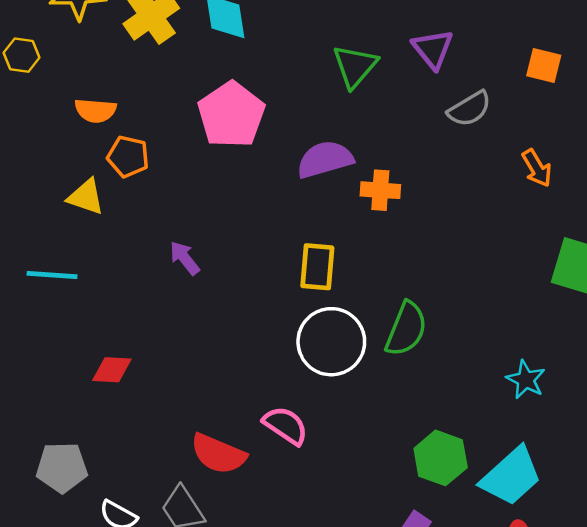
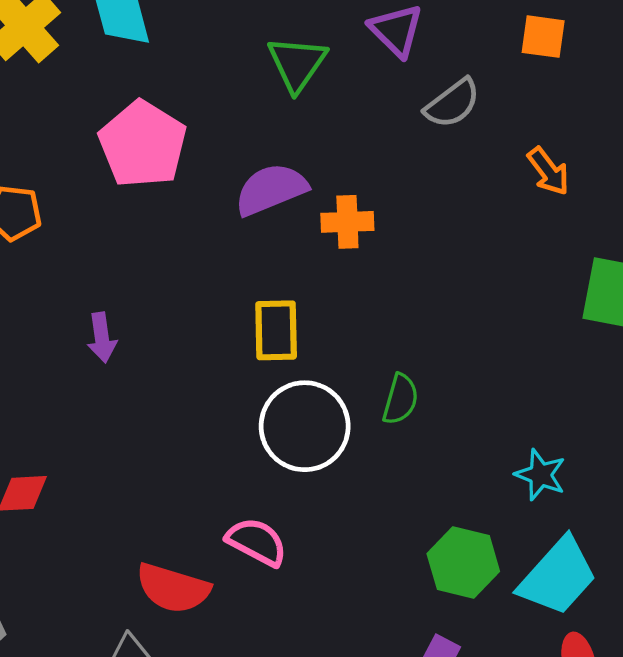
purple arrow: (185, 258) -> (102, 338), turned -144
green semicircle: (406, 329) -> (400, 399), size x0.7
cyan star: (526, 380) -> (540, 475), moved

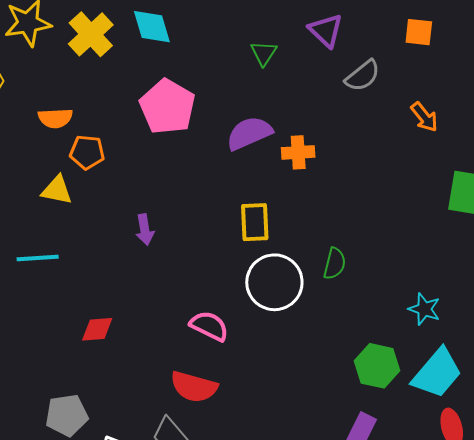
green triangle: (297, 64) -> (264, 53), size x0.7
pink semicircle: (257, 542) -> (209, 326), moved

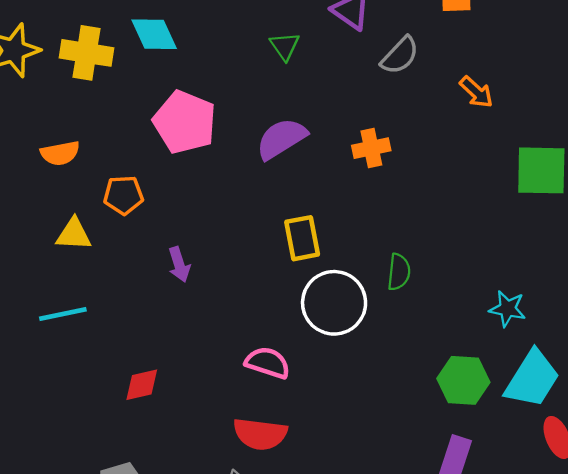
yellow cross: (91, 34) -> (86, 53), turned -30
orange pentagon: (87, 152) -> (123, 195), moved
orange cross: (298, 152) -> (371, 148), moved

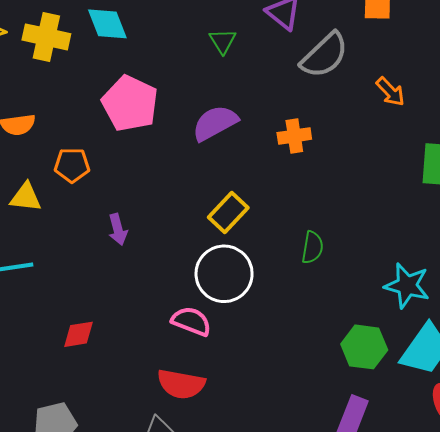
gray semicircle: (400, 55) -> (324, 55), size x1.4
yellow rectangle: (302, 238) -> (228, 212), turned 51
white circle: (334, 303) -> (224, 274), moved
cyan star: (508, 309) -> (407, 286), size x1.4

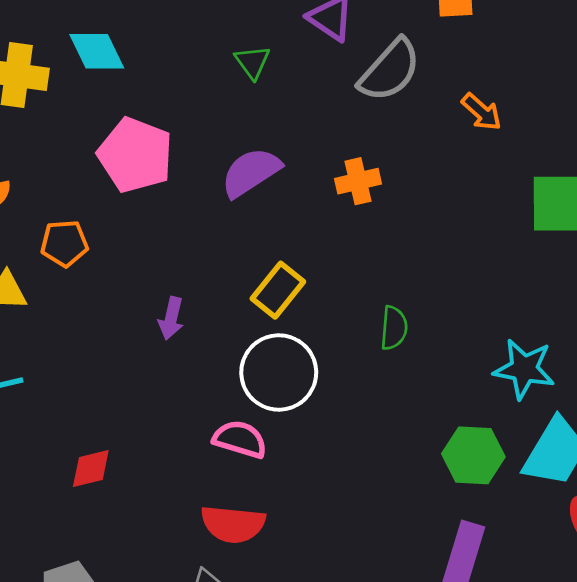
purple arrow: (118, 229) -> (171, 318), moved, turned 32

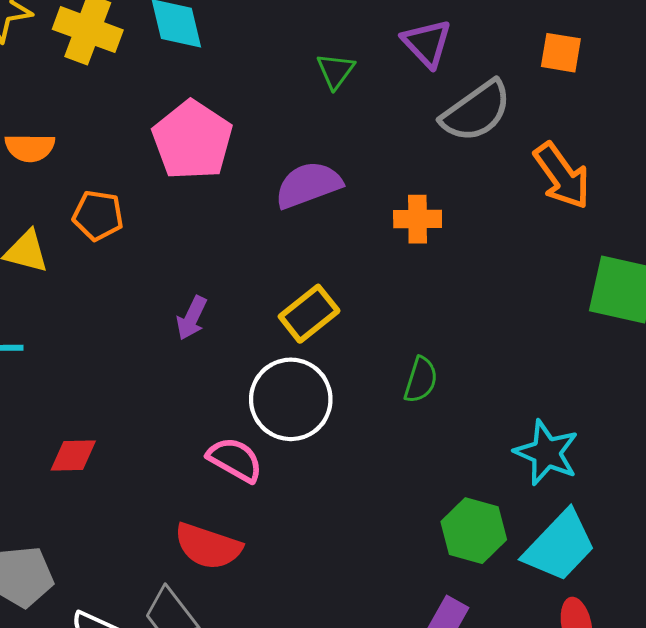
orange arrow: (482, 112) -> (562, 176), size x1.5

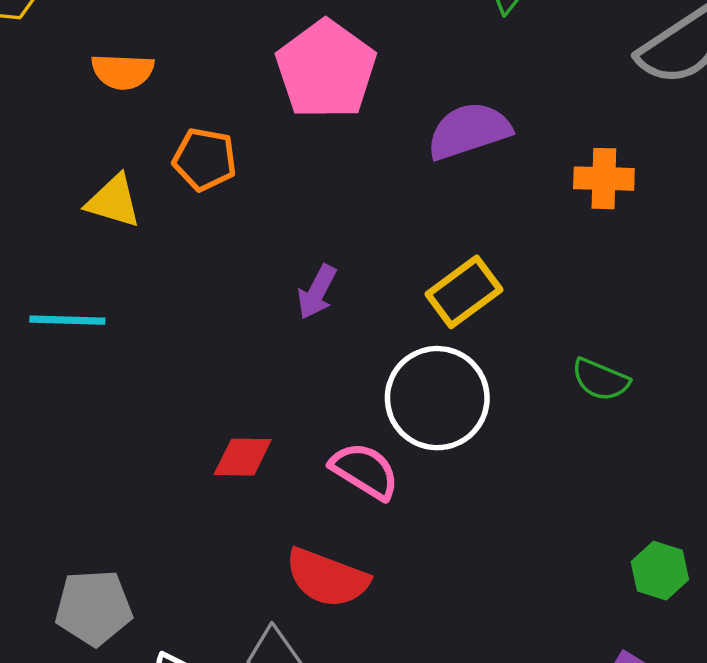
green semicircle: (421, 380) -> (601, 380), turned 93
red diamond: (73, 456) -> (243, 457), moved
green hexagon: (474, 531) -> (660, 571), size x0.7

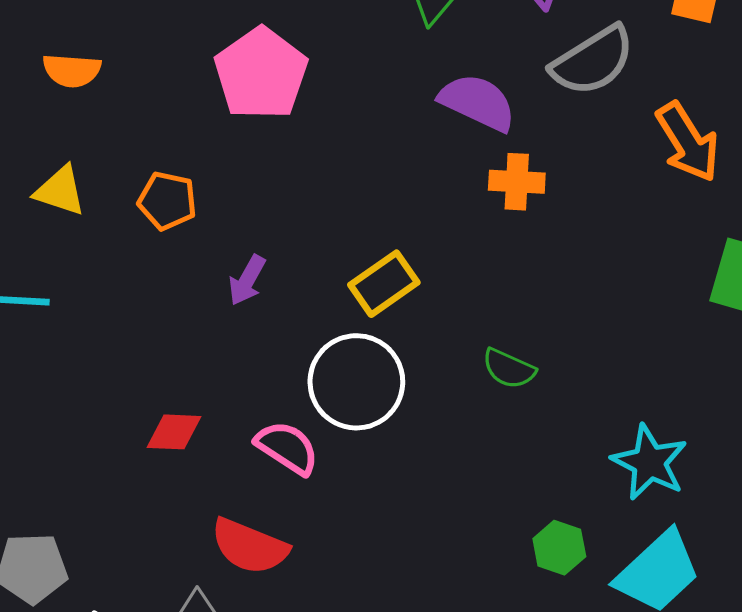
purple semicircle: (469, 131) -> (478, 102), moved, turned 42
orange pentagon: (205, 159) -> (167, 201), moved

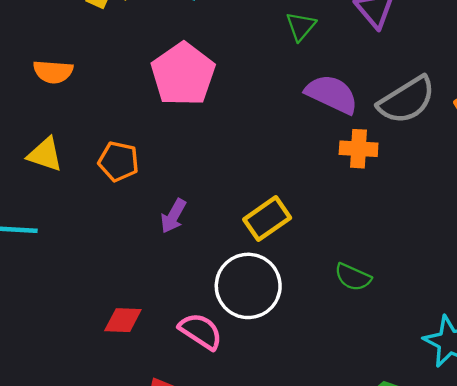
gray semicircle: (593, 61) -> (407, 100), moved

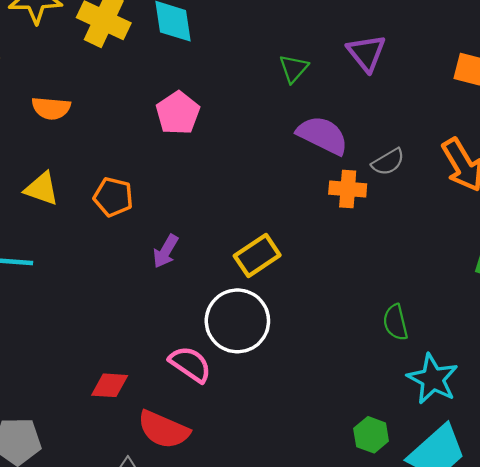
pink pentagon: (183, 74) -> (178, 113), size x0.7
gray semicircle: (407, 100) -> (388, 162), moved, size x0.6
green semicircle: (353, 277) -> (395, 322), moved, turned 51
red diamond: (123, 320) -> (110, 385), moved

